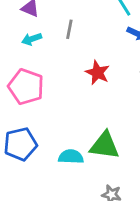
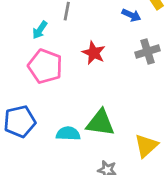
cyan arrow: (32, 39) -> (40, 30), moved, turned -36
pink pentagon: (26, 87) -> (45, 66), moved

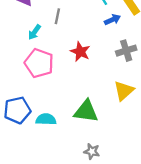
blue arrow: (131, 15) -> (112, 20), turned -49
cyan semicircle: (68, 134) -> (46, 119), moved
yellow triangle: (146, 146) -> (124, 91), moved

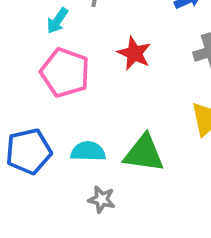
cyan semicircle: (46, 119) -> (88, 151), moved
gray star: (92, 151) -> (102, 199), moved

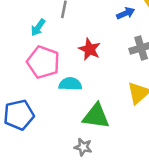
cyan semicircle: (88, 151) -> (70, 84), moved
gray star: (102, 199) -> (83, 147), moved

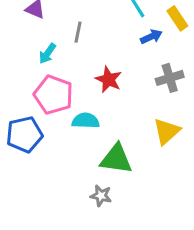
blue pentagon: (19, 115) -> (24, 135), moved

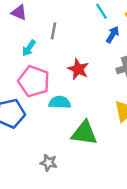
blue arrow: (151, 37) -> (113, 35), turned -35
gray star: (101, 196) -> (49, 163), moved

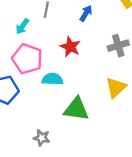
blue arrow: (113, 35) -> (86, 13), moved

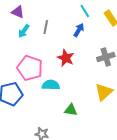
cyan arrow: (22, 26) -> (24, 31), moved
green triangle: (76, 109) -> (71, 110), size x0.6

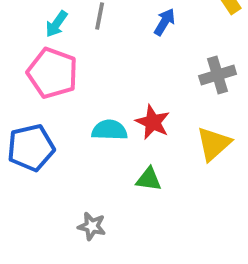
red star: (66, 58) -> (153, 122), moved
pink pentagon: (30, 68) -> (52, 73), moved

